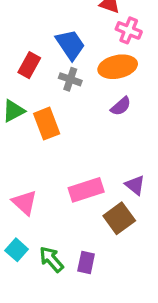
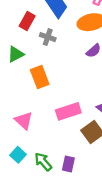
gray cross: (70, 79) -> (48, 37), moved
orange rectangle: (47, 124) -> (40, 77), moved

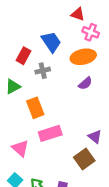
gray cross: (48, 37) -> (43, 71), turned -32
pink rectangle: (68, 111) -> (50, 133), moved

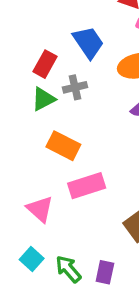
green triangle: (13, 87) -> (43, 99), moved
orange rectangle: (35, 108) -> (63, 146), turned -42

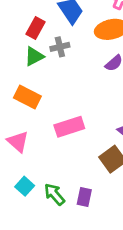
orange rectangle: (63, 146) -> (27, 97), moved
pink triangle: (40, 209) -> (18, 142), moved

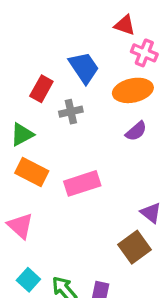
green triangle: (34, 56) -> (22, 134), moved
pink rectangle: (69, 127) -> (82, 183), moved

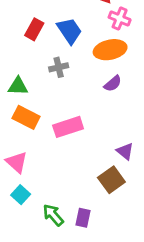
red rectangle: (41, 89) -> (34, 29), moved
green triangle: (22, 134) -> (18, 86), turned 30
cyan square: (28, 280) -> (21, 195), moved

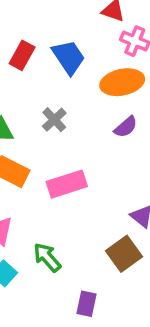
gray cross: (59, 67) -> (54, 120), moved, turned -30
green arrow: (53, 215) -> (47, 257), moved

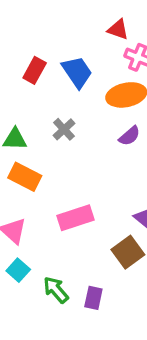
pink rectangle: (67, 184) -> (75, 218), moved
green arrow: (47, 257) -> (56, 290), moved

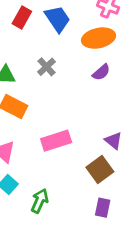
green arrow: (56, 290) -> (40, 201), turned 65
purple rectangle: (93, 298) -> (103, 208), moved

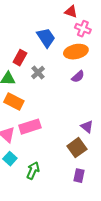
red rectangle: (22, 18) -> (20, 58), moved
pink rectangle: (56, 141) -> (30, 127), moved

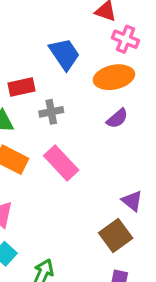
red rectangle: (20, 58) -> (22, 87), turned 49
gray cross: (38, 73) -> (51, 112), turned 32
pink rectangle: (30, 127) -> (61, 163), moved, turned 65

